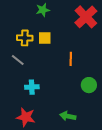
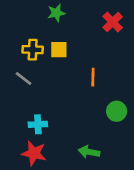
red cross: (86, 17) -> (113, 22), size x0.7
cyan cross: (32, 87) -> (38, 124), moved

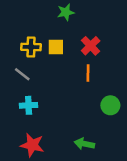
green star: (56, 13) -> (66, 12), moved
red cross: (113, 22) -> (91, 46), moved
cyan cross: (38, 124) -> (29, 105), moved

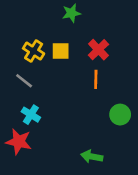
yellow cross: (31, 47) -> (34, 51), turned 30
cyan cross: (29, 105) -> (31, 115), turned 35
red star: (32, 145) -> (19, 142), moved

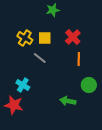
orange line: (96, 79) -> (79, 59), moved
gray line: (24, 81) -> (40, 58), moved
green arrow: (92, 156) -> (68, 101), moved

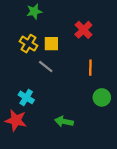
green star: (53, 10) -> (34, 11), moved
red cross: (73, 37) -> (83, 30), moved
green arrow: (68, 101) -> (64, 121), moved

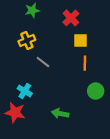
red cross: (83, 30) -> (71, 18), moved
yellow cross: (28, 44) -> (27, 40), turned 35
yellow square: (51, 44) -> (81, 40), moved

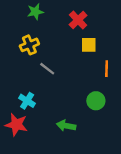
orange line: (85, 63) -> (107, 69), moved
green circle: (96, 91) -> (96, 101), moved

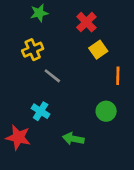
yellow square: (89, 45) -> (98, 50), turned -35
cyan cross: (27, 101) -> (41, 111), moved

